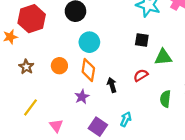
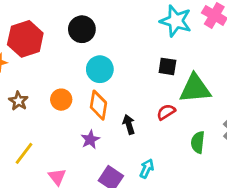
green triangle: (163, 57) -> (195, 89), size x1.4

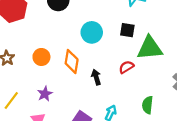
cyan circle: (100, 69) -> (92, 32), moved
purple star: (90, 140) -> (45, 94), moved
green semicircle: (198, 142) -> (148, 105), moved

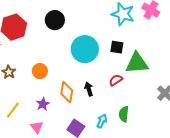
cyan circle: (92, 32) -> (85, 49), size x1.4
orange diamond: (72, 61) -> (67, 92), moved
green semicircle: (148, 105) -> (124, 114), moved

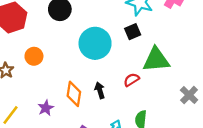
black square: (117, 47) -> (133, 32), moved, turned -32
orange circle: (40, 71) -> (34, 56), moved

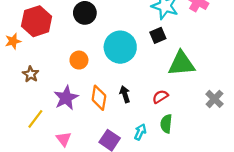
orange circle: (34, 56) -> (79, 60), moved
red semicircle: (131, 80) -> (160, 97), moved
purple star: (46, 108) -> (66, 98), moved, size x1.5

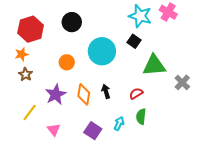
black square: (158, 35) -> (134, 41), turned -32
orange star: (13, 41) -> (22, 54), moved
gray cross: (214, 99) -> (182, 82), moved

